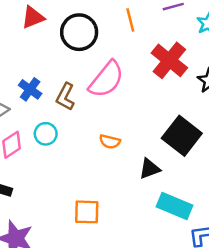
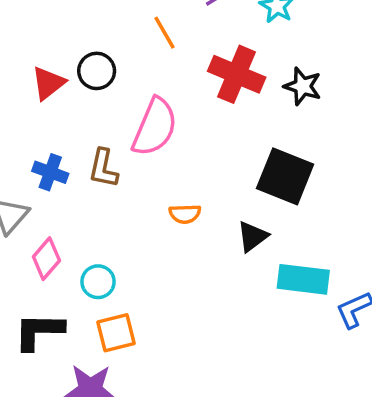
red triangle: (33, 17) -> (48, 83), moved
black circle: (79, 32) -> (97, 71), size x0.7
cyan circle: (46, 134) -> (98, 282), moved
orange square: (87, 212) -> (116, 333), moved

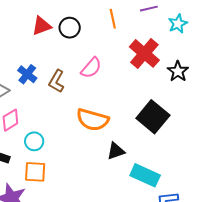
pink semicircle: (155, 127) -> (91, 68), size x0.7
orange semicircle: (185, 214) -> (93, 120), size x1.8
black triangle: (252, 236) -> (116, 151), moved

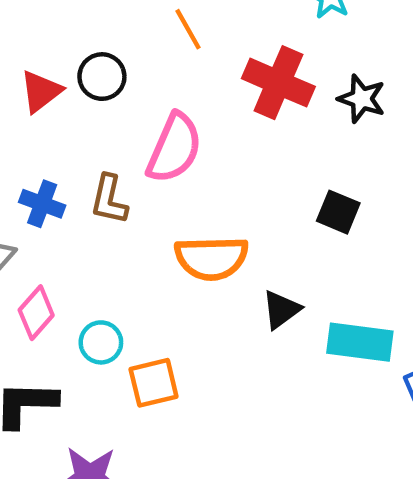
pink semicircle: (91, 68) -> (174, 148), size x1.4
black square: (153, 117) -> (338, 212), size x0.6
orange square: (35, 172) -> (154, 383), moved

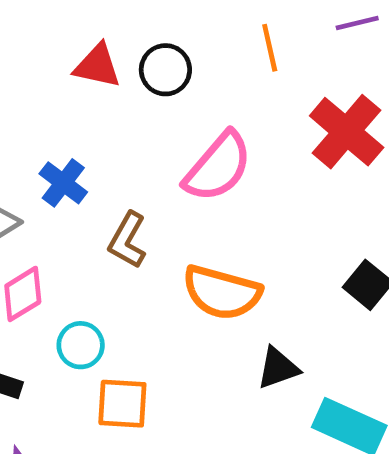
red triangle: (41, 91) -> (97, 66), turned 33
brown L-shape: (109, 199) -> (127, 240), moved

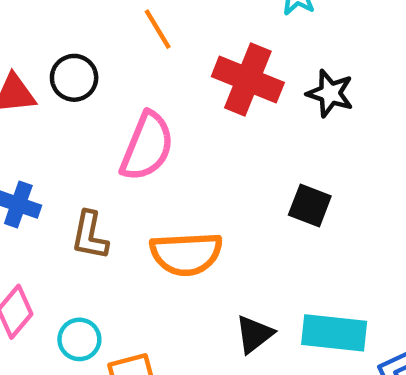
black triangle: (278, 368) -> (254, 334), moved

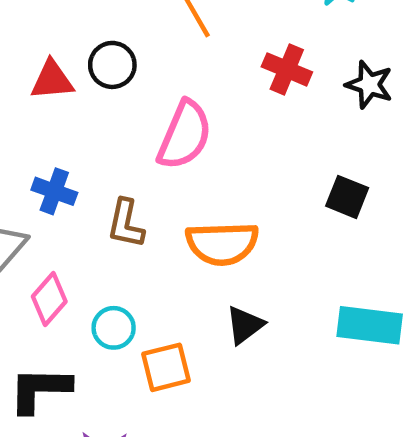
red cross: (248, 80) -> (287, 69), size x0.7
black triangle: (254, 334) -> (245, 325), moved

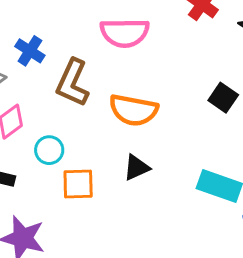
pink semicircle: (185, 135) -> (125, 33), turned 54
brown L-shape: (126, 224) -> (73, 83), size x1.4

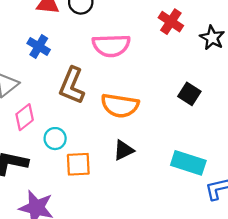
blue cross: (30, 51) -> (39, 46), moved

